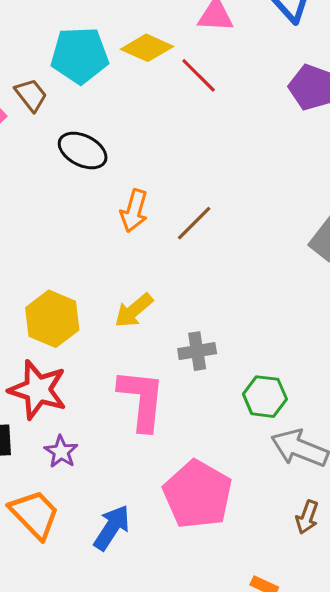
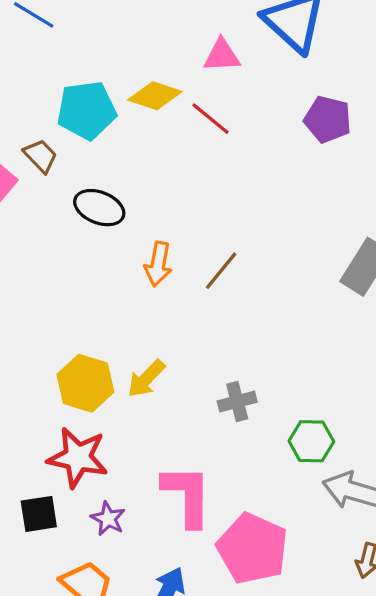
yellow arrow: (134, 310) -> (146, 379), moved
pink L-shape: (142, 400) -> (187, 495), moved

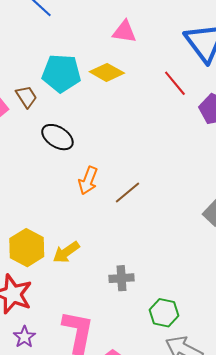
pink triangle: (222, 55) -> (124, 32), moved
red line: (210, 119) -> (175, 83), moved

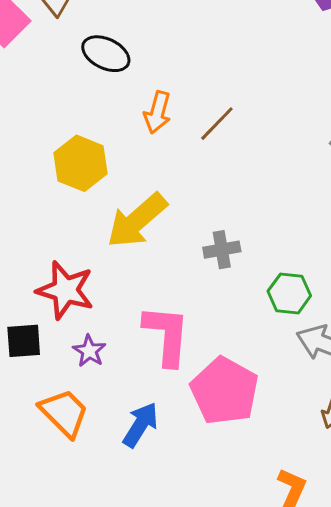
yellow hexagon: (27, 248) -> (81, 163), moved
yellow arrow: (66, 252) -> (137, 221), size x1.6

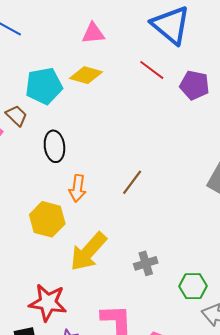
black ellipse: (106, 54) -> (54, 146), turned 64
orange arrow: (158, 112) -> (77, 188), moved

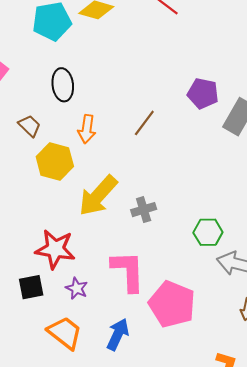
purple pentagon: (194, 85) -> (203, 93), moved
brown trapezoid: (17, 116) -> (29, 126), moved
gray cross: (146, 263) -> (144, 210), moved

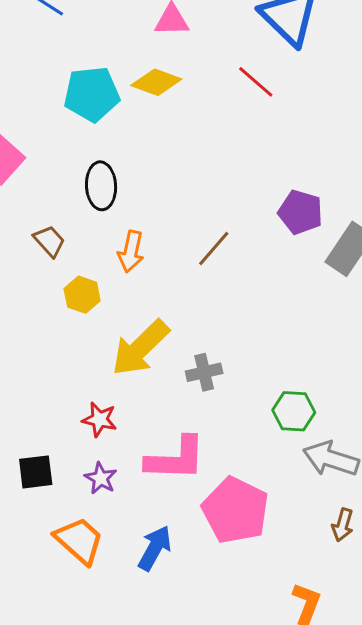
yellow hexagon: (55, 162) -> (82, 295), size x0.7
red star: (55, 249) -> (99, 419), moved, size x0.6
pink L-shape: (128, 271) -> (176, 459), turned 90

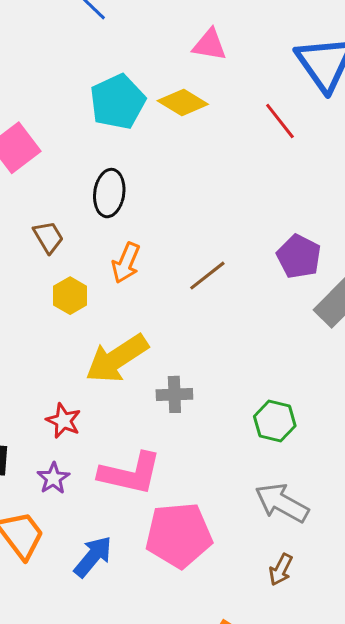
cyan pentagon: (92, 94) -> (118, 102), turned -30
green hexagon: (294, 411) -> (275, 421), moved
pink pentagon: (235, 510) -> (179, 535), turned 30

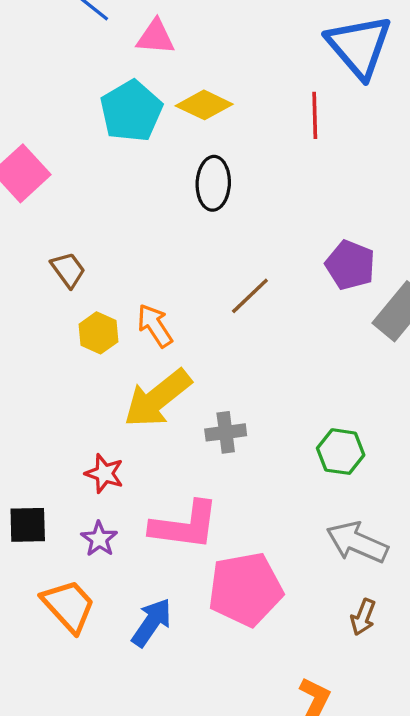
pink triangle: (210, 45) -> (156, 37), moved
red line: (280, 121) -> (315, 115), turned 42
black ellipse: (109, 193) -> (213, 183), moved
orange arrow: (126, 263) -> (155, 326), moved, turned 129

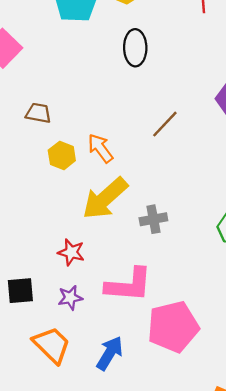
brown trapezoid: (68, 270) -> (38, 113), turned -40
purple star: (99, 539) -> (70, 298), turned 30

